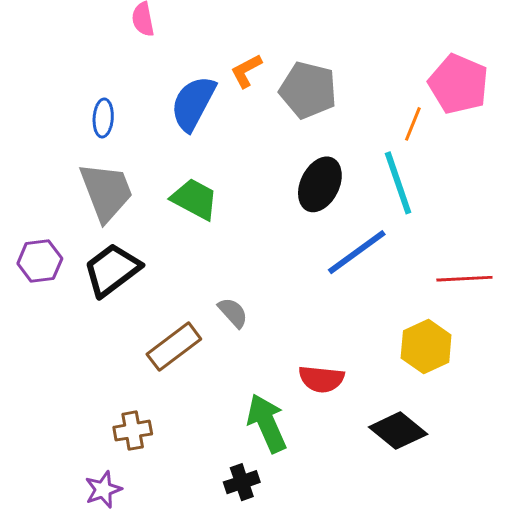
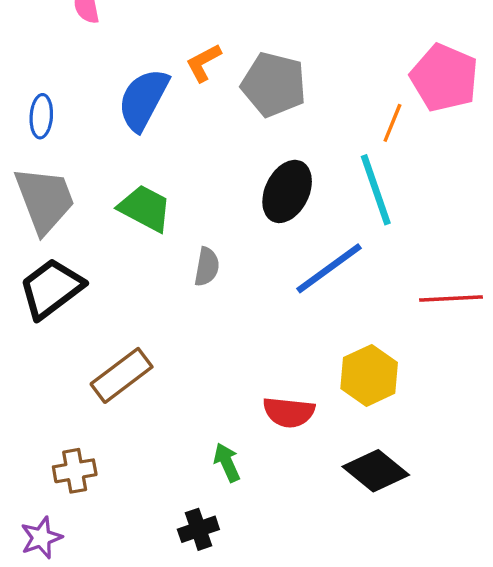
gray semicircle: (233, 313) -> (207, 267), moved, turned 52
yellow hexagon: (426, 347) -> (369, 375), moved
green arrow: (267, 423) -> (227, 462), size x0.6

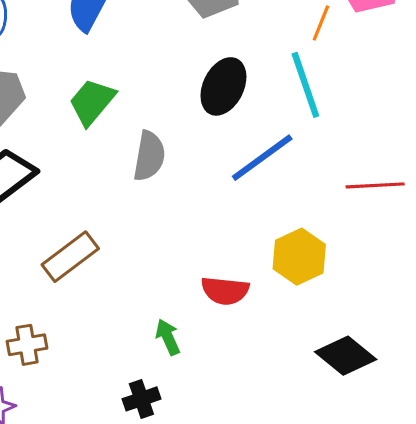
green trapezoid: (145, 208) -> (92, 102), turned -78
gray semicircle: (207, 267) -> (149, 156), size x1.4
black diamond: (376, 471) -> (346, 356), moved

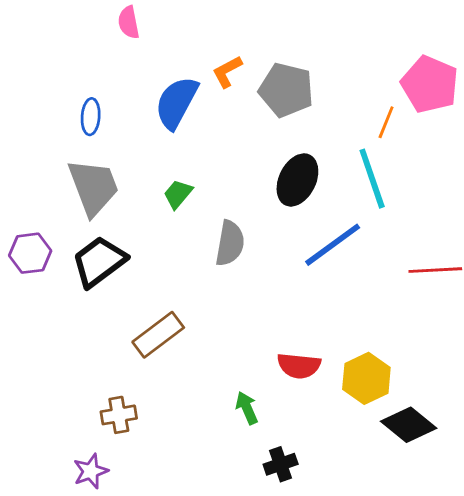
green trapezoid: (92, 102) -> (178, 194), size x0.7
yellow hexagon: (299, 257) -> (366, 378), moved
black cross: (141, 399) -> (281, 464), moved

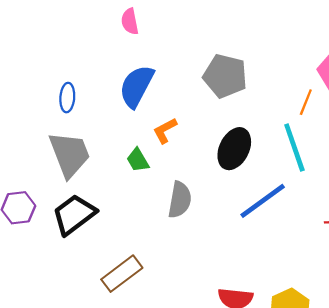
pink semicircle: (129, 22) -> (130, 21), moved
orange L-shape: (227, 72) -> (165, 130), moved
green trapezoid: (178, 194) -> (138, 160), turned -70

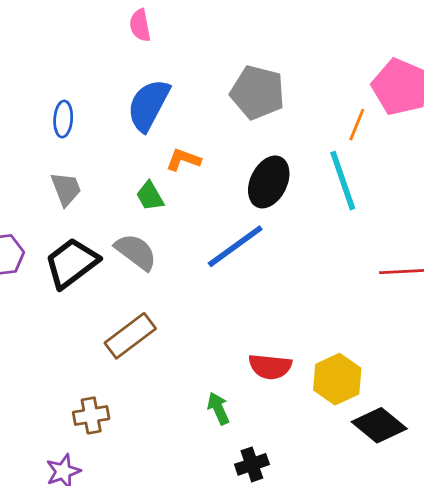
orange L-shape: (165, 130) -> (183, 160), turned 48
gray trapezoid: (70, 154) -> (66, 189), size x0.6
gray semicircle: (180, 200) -> (136, 252), moved, turned -63
blue line: (263, 201) -> (235, 246), moved

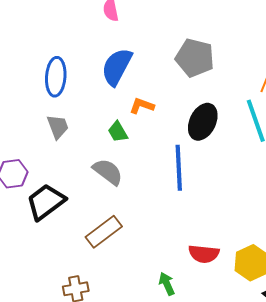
blue ellipse: (63, 119) -> (56, 77), size x1.5
blue line: (235, 246) -> (179, 168), turned -57
black trapezoid: (72, 263) -> (46, 202), moved

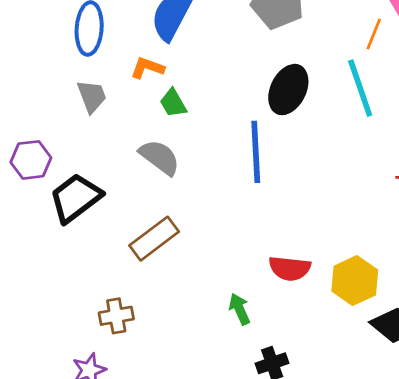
orange L-shape: (142, 106) -> (147, 68), moved

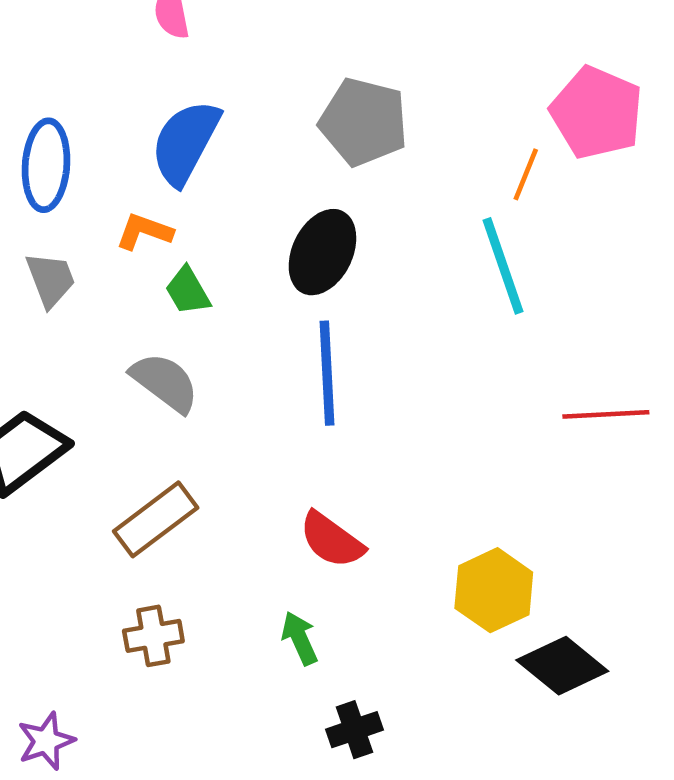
black ellipse: (288, 90) -> (322, 252), moved
red semicircle: (290, 268) -> (332, 540), moved, turned 30
brown cross: (116, 316) -> (153, 636), moved

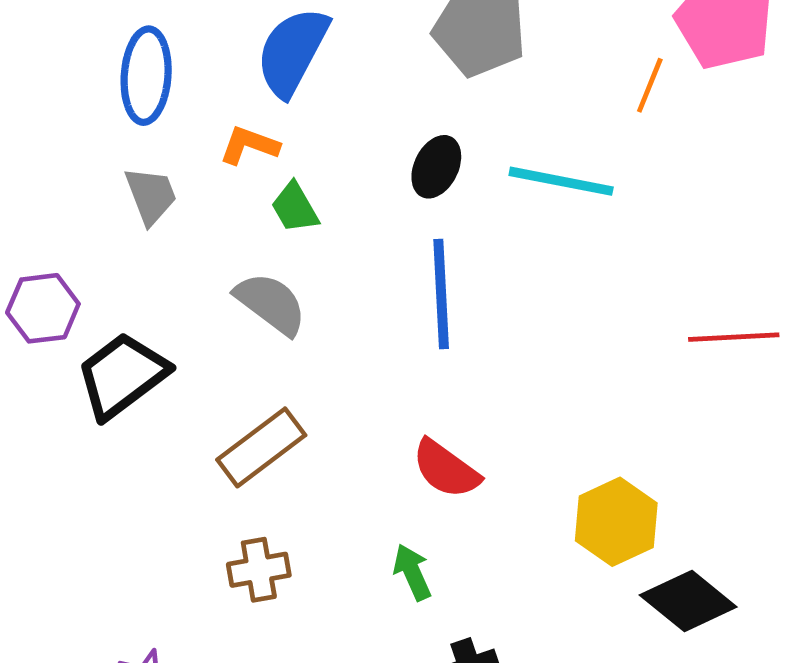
black ellipse: (322, 252) -> (436, 167), size x0.7
cyan line: (503, 266) -> (561, 181), moved, turned -60

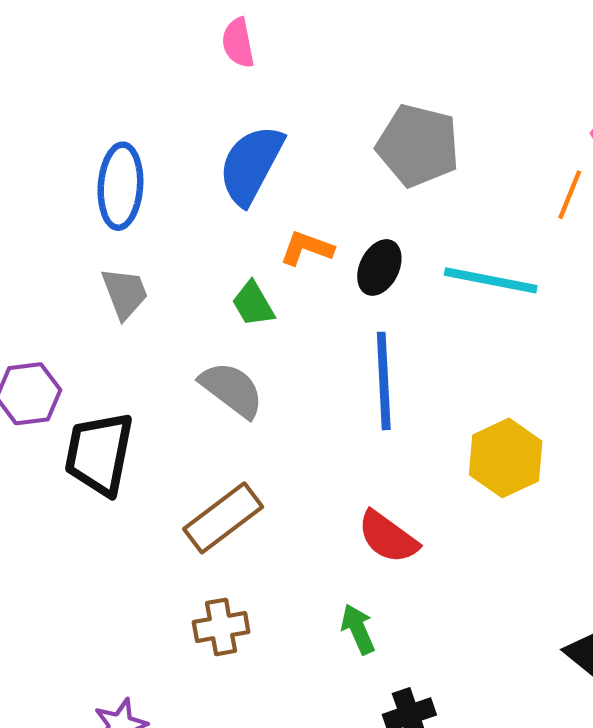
orange L-shape: (249, 145) -> (307, 248), moved
black trapezoid: (122, 375) -> (99, 454), turned -42
yellow hexagon: (616, 522) -> (506, 458), moved

